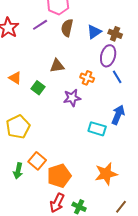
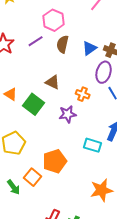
brown triangle: (57, 66) -> (53, 82), turned 35
green square: (38, 88) -> (34, 104), size x1.5
green arrow: (18, 171) -> (14, 187), turned -49
orange pentagon: (59, 176) -> (55, 161), moved

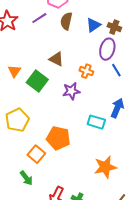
orange triangle: (11, 94) -> (14, 71), turned 32
orange pentagon: (55, 161) -> (58, 138), turned 30
green arrow: (14, 187) -> (26, 178), moved

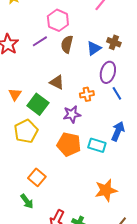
brown cross: (114, 27) -> (114, 42), moved
orange cross: (86, 71) -> (87, 94), turned -32
yellow pentagon: (17, 120) -> (26, 131), moved
orange pentagon: (58, 138) -> (69, 144), moved

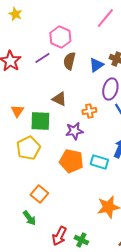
green square: (38, 104) -> (40, 121), turned -35

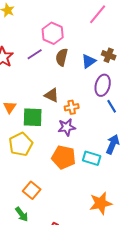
orange cross: (89, 111) -> (72, 107), moved

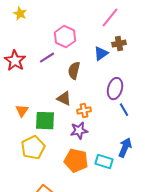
brown cross: (109, 55) -> (119, 44), moved, turned -32
brown semicircle: (62, 57) -> (74, 71), moved
blue triangle: (89, 61) -> (101, 54), moved

